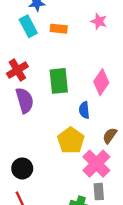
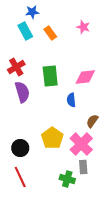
orange rectangle: (59, 29) -> (50, 33), turned 48
pink diamond: (101, 82) -> (85, 77), turned 50
yellow pentagon: (71, 140) -> (52, 138), moved

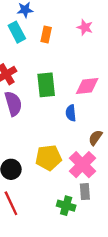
orange rectangle: (50, 33) -> (46, 34), turned 48
yellow pentagon: (52, 138) -> (48, 158), turned 30

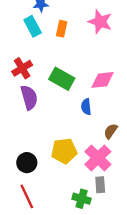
pink star: (85, 27) -> (100, 22), size x1.5
green rectangle: (46, 85) -> (62, 79), turned -55

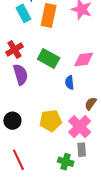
orange rectangle: (62, 29) -> (49, 15), size x1.6
black circle: (27, 163) -> (12, 121), moved

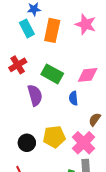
purple semicircle: (20, 75) -> (35, 95), moved
black circle: (12, 121) -> (27, 143), moved

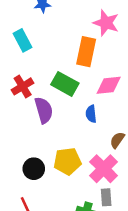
cyan rectangle: (27, 28) -> (23, 40), moved
orange rectangle: (52, 30) -> (86, 52), moved
red cross: (18, 65) -> (23, 86), moved

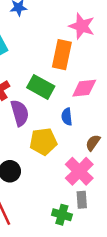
yellow pentagon: (67, 161) -> (43, 141), moved

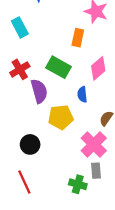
orange rectangle: (62, 55) -> (78, 38), size x0.7
pink diamond: (84, 88) -> (98, 68), turned -35

